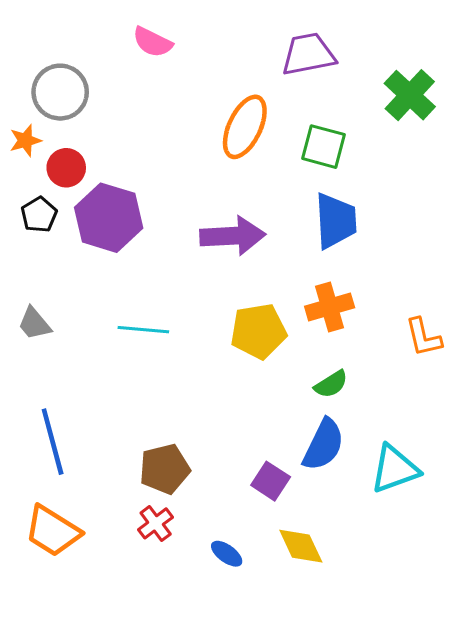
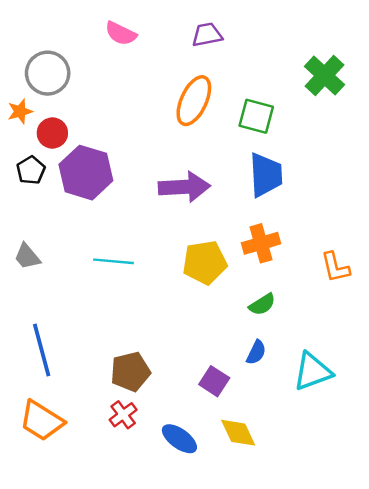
purple trapezoid: (308, 54) -> (207, 35), moved, size x0.7
blue semicircle: (324, 445) -> (256, 352), size x0.6
blue ellipse: (227, 554) -> (179, 439), size x1.4

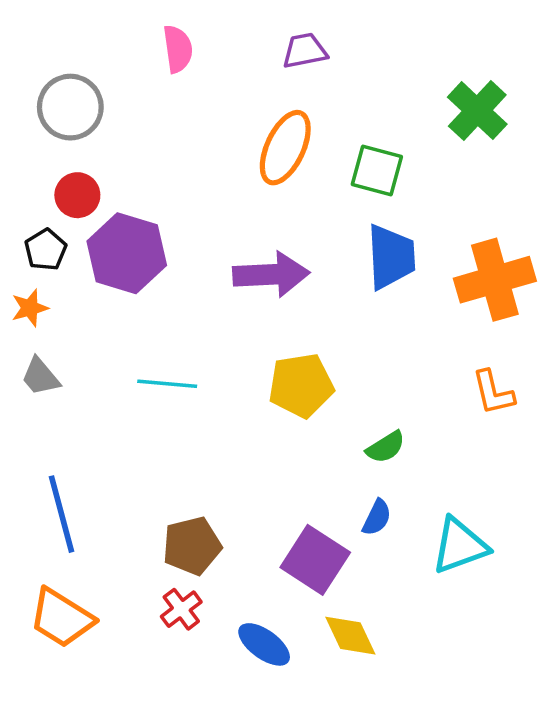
pink semicircle: (121, 33) -> (178, 49), turned -124
orange star: (20, 111) -> (30, 308), moved
orange cross: (261, 243) -> (495, 280), moved, size x1.4
purple square: (214, 381) -> (315, 560), size x1.5

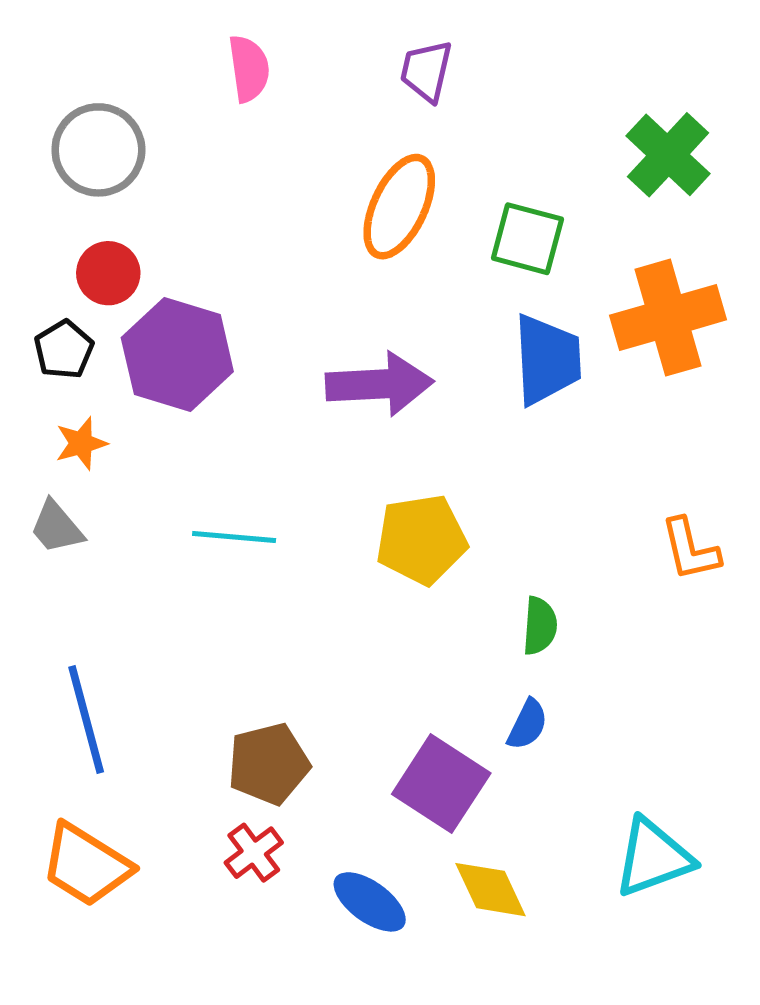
purple trapezoid: (305, 51) -> (426, 71), turned -66
orange cross: (495, 280) -> (668, 318), moved
orange star: (30, 308) -> (81, 443), moved
green semicircle: (386, 447) -> (540, 626), turned -54
cyan triangle: (460, 546) -> (653, 858), moved

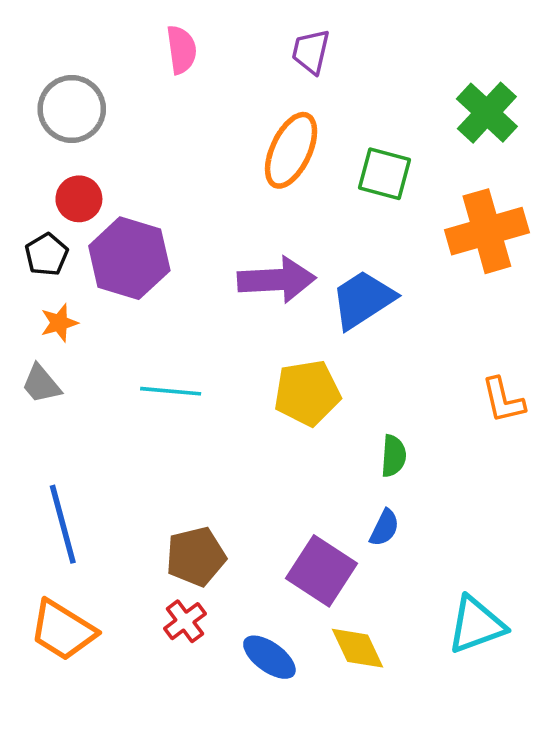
blue trapezoid: (547, 359) -> (363, 299), moved, turned -120

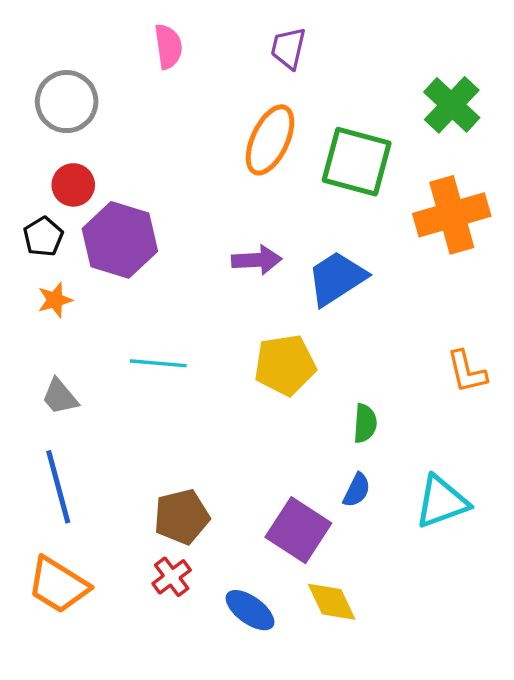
green square: (384, 174) -> (357, 162), size x1.4
purple arrow: (277, 280) -> (257, 260), size x0.7
gray trapezoid: (41, 384) -> (60, 397), moved
cyan triangle: (476, 625) -> (442, 502), moved

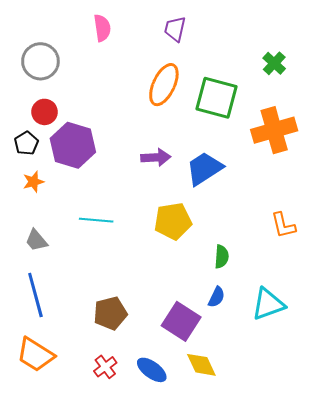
green cross: (452, 105) -> (274, 63), size x0.7
red cross: (172, 577) -> (105, 367), moved

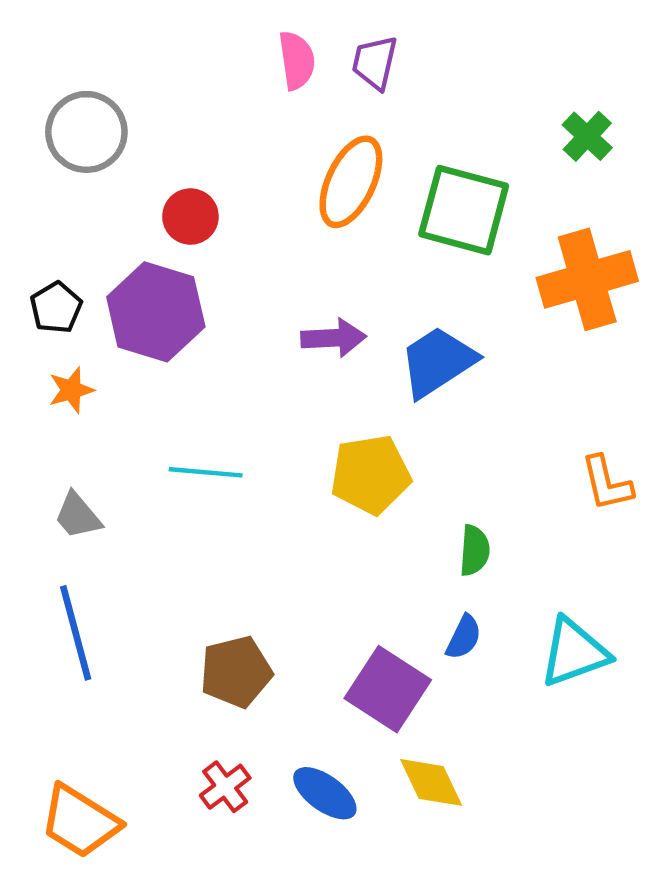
pink semicircle: (102, 28) -> (297, 60), moved
red circle: (45, 112) -> (190, 217), moved
orange trapezoid: (35, 355) -> (80, 821), moved

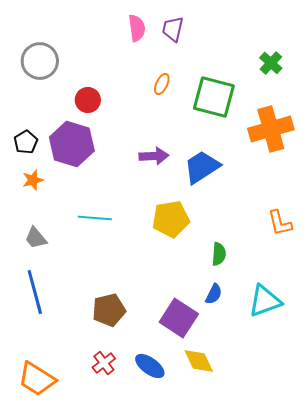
orange ellipse: (351, 182) -> (162, 84), size x0.5

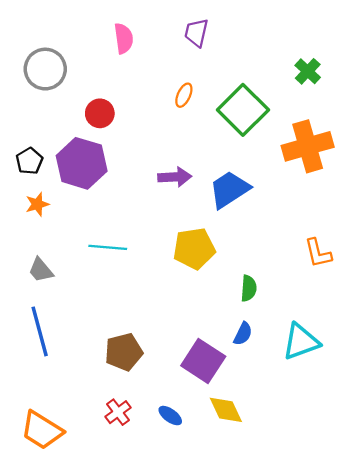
pink semicircle: (137, 28) -> (124, 38), moved
green square: (214, 97) -> (243, 110), turned 30
blue ellipse: (150, 366) -> (170, 416), size x0.7

